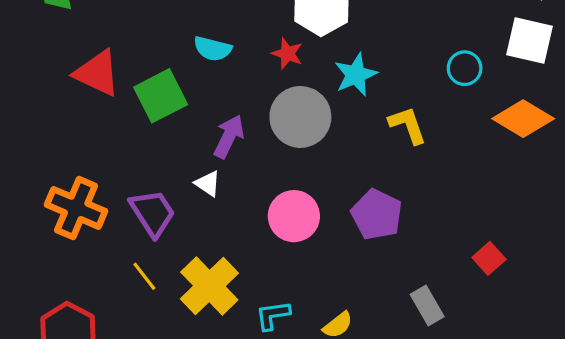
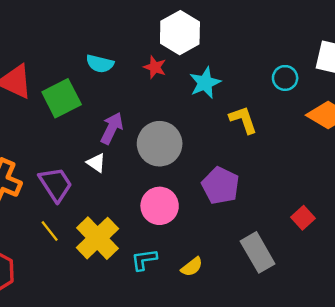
gray circle: (300, 117) -> (160, 144), moved
pink circle: (294, 216) -> (160, 206), moved
gray rectangle: (427, 305) -> (258, 252), size x1.4

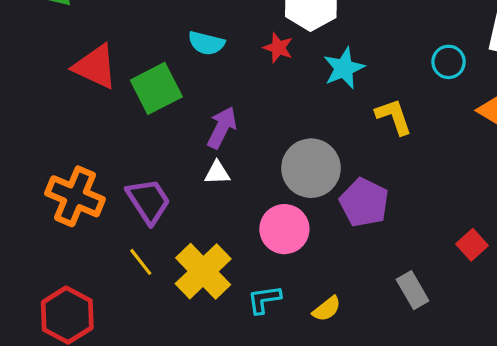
gray circle: (160, 144) -> (311, 168), moved
white triangle: (96, 163) -> (217, 173), moved, turned -36
gray rectangle: (258, 252) -> (413, 290), size x0.7

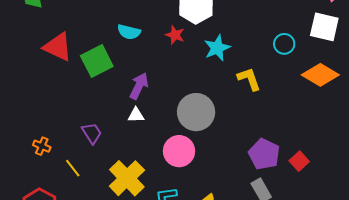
orange cross: (75, 196) -> (42, 146), moved, size x0.5
purple trapezoid: (148, 201) -> (92, 133), size x0.7
purple pentagon: (364, 203) -> (264, 154), moved
yellow line: (141, 262) -> (73, 168), moved

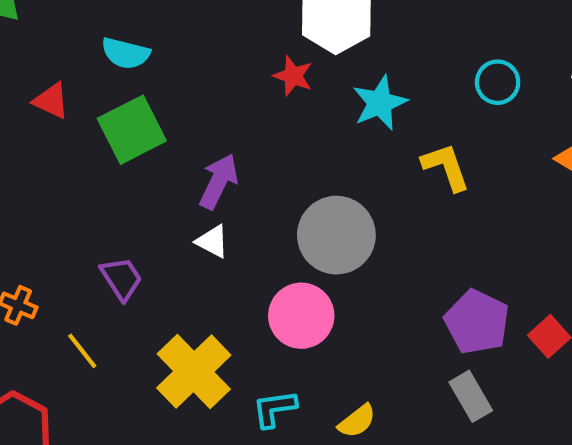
cyan semicircle: (129, 32) -> (126, 53), moved
cyan circle: (284, 44) -> (498, 82), moved
red triangle: (58, 47) -> (51, 101), size x0.6
white triangle: (136, 115) -> (212, 241), turned 30

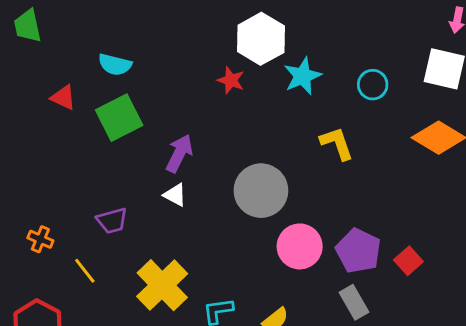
cyan star: (380, 103) -> (302, 76), moved
purple trapezoid: (121, 279) -> (112, 221), turned 108
pink circle: (301, 316) -> (300, 246), moved

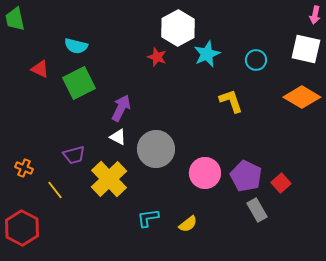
gray circle: (261, 191) -> (156, 149), moved
yellow cross: (162, 285) -> (109, 179), moved
gray rectangle: (354, 302) -> (257, 210), moved

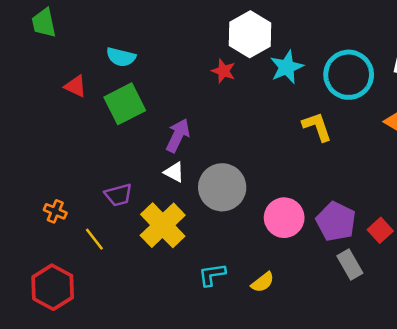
cyan circle: (256, 60) -> (349, 75), size x1.8

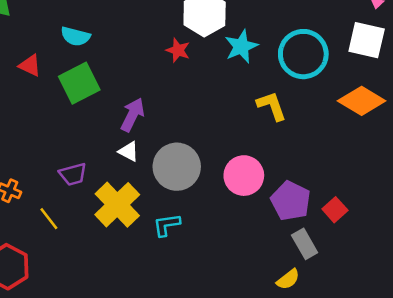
pink circle: (284, 218) -> (244, 176), moved
cyan L-shape: (212, 275) -> (167, 225), moved
yellow semicircle: (263, 282) -> (288, 279), moved

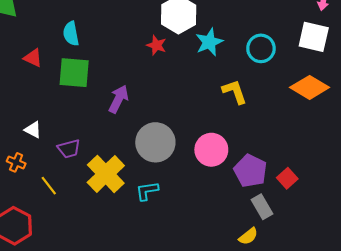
cyan semicircle: (75, 36) -> (71, 34), turned 65
cyan circle: (303, 54) -> (261, 48), size x0.7
green square: (79, 83) -> (74, 73), turned 32
white triangle: (129, 151) -> (33, 130), moved

